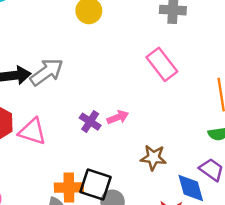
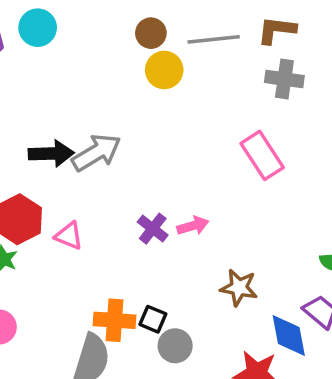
pink triangle: (32, 131) -> (69, 236), size x0.7
black square: (96, 185) -> (153, 319), size x0.6

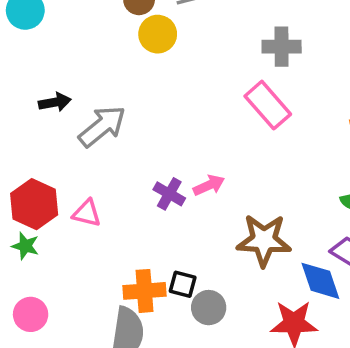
gray cross: (284, 79) -> (282, 47), moved
black arrow: (51, 153) -> (55, 102), moved, size x0.7
brown star: (239, 288) -> (264, 240), size x1.4

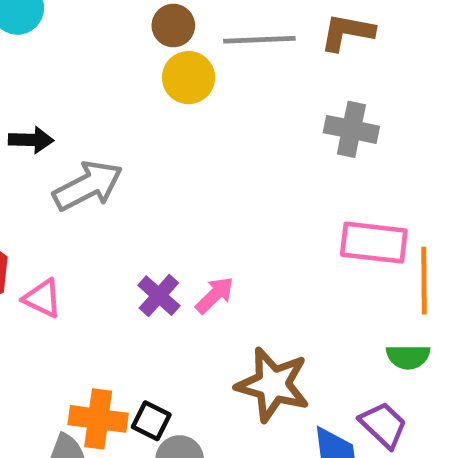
pink rectangle: (268, 105) -> (374, 243), moved, turned -54
pink arrow: (209, 185) -> (215, 295), turned -32

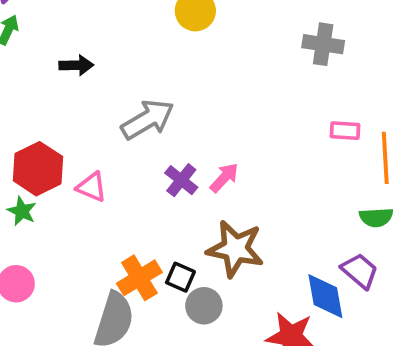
gray arrow: (88, 186) -> (148, 120), moved
pink rectangle: (374, 243) -> (345, 131), size x0.6
brown star: (273, 385) -> (235, 249), moved
orange cross: (98, 419) -> (139, 278), turned -36

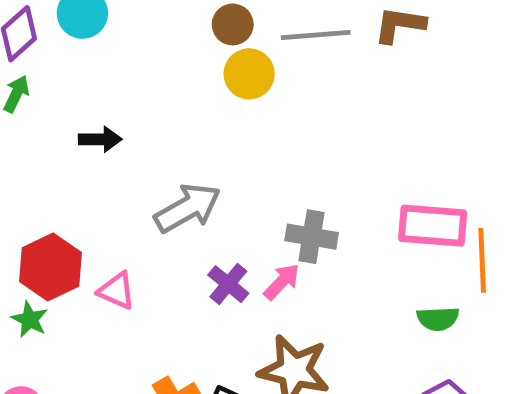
gray cross: (323, 44) -> (312, 237), moved
pink rectangle: (345, 131) -> (433, 226), size x1.8
green semicircle: (376, 217) -> (438, 319), moved

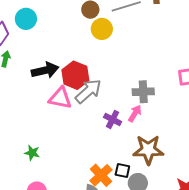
black arrow: (100, 139) -> (45, 70), size x1.5
red hexagon: (50, 267) -> (75, 75), moved
pink triangle: (117, 291) -> (60, 98), moved, size x1.4

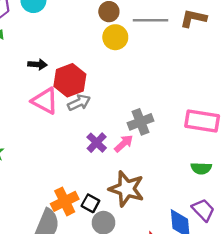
black arrow: (45, 70) -> (37, 64), size x0.6
gray arrow: (88, 91) -> (79, 103), size x0.7
gray cross: (143, 92) -> (141, 122), turned -35

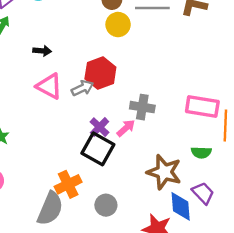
red hexagon: (70, 80) -> (100, 73), moved
gray cross: (141, 122) -> (142, 107), turned 30
brown star: (127, 189) -> (164, 172), moved
black square: (90, 203) -> (98, 149), moved, size x1.8

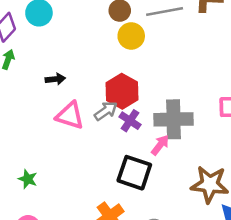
gray cross: (142, 107) -> (173, 119), size x1.4
purple cross: (99, 127) -> (130, 121), moved

